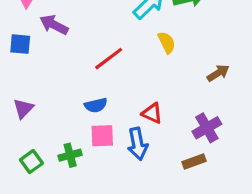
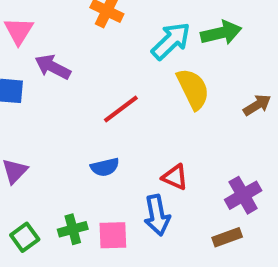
yellow semicircle: (167, 42) -> (193, 89), size x1.5
brown arrow: (218, 73) -> (257, 105), moved
pink square: (102, 136) -> (113, 235), moved

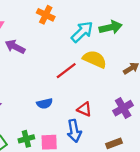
yellow semicircle: (193, 89) -> (95, 59), turned -40
red line: (121, 109) -> (66, 71), moved
purple cross: (243, 195) -> (123, 108), moved

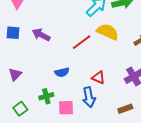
purple arrow: (15, 47) -> (41, 35), moved
green cross: (26, 139) -> (46, 96), moved

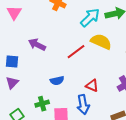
blue square: (13, 33) -> (12, 62), moved

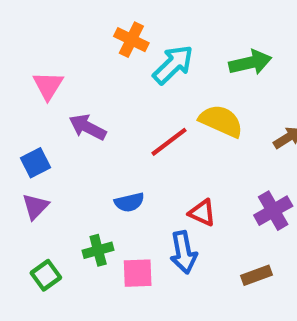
pink triangle: (14, 13) -> (48, 86), moved
cyan arrow: (90, 18) -> (173, 65), moved
blue square: (12, 62) -> (35, 163), turned -32

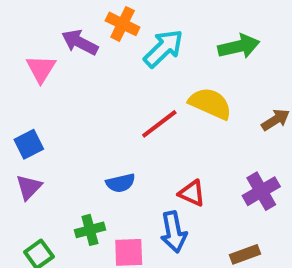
purple arrow: (88, 127) -> (80, 42), moved

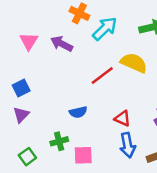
purple arrow: (80, 42) -> (62, 44), moved
blue arrow: (174, 232) -> (128, 145), moved

